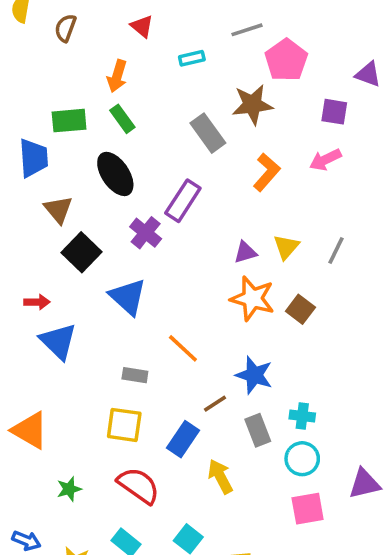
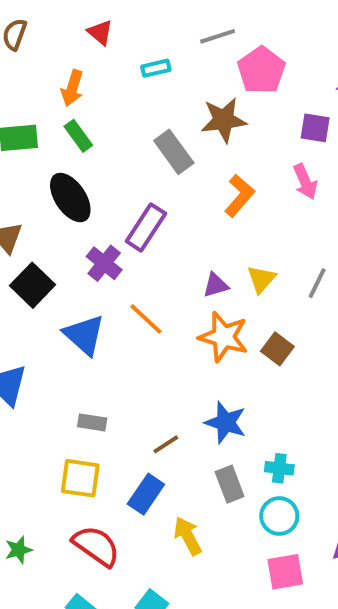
pink arrow: (325, 160) -> (305, 182), turned -88
orange line: (183, 348) -> (146, 319), moved
brown line: (215, 404) -> (166, 444), moved

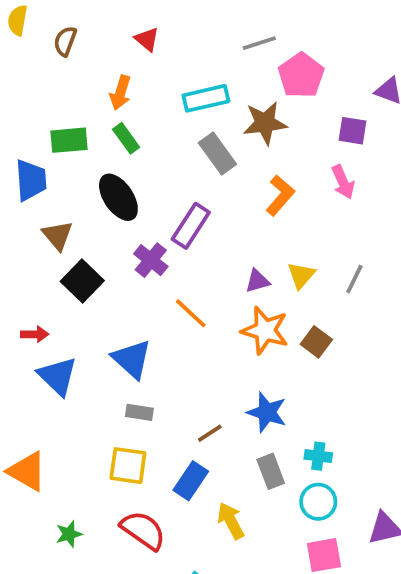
cyan rectangle: (156, 68) -> (206, 98), moved, size x1.6
blue triangle: (84, 335) -> (132, 359), moved

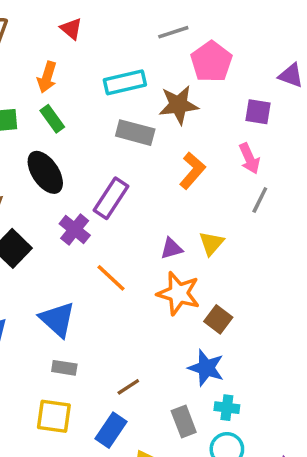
gray rectangle: (217, 153) -> (135, 133), turned -39
gray line: (354, 279) -> (260, 200), moved
brown square: (316, 342) -> (218, 319), moved
blue star: (267, 412) -> (206, 368), moved

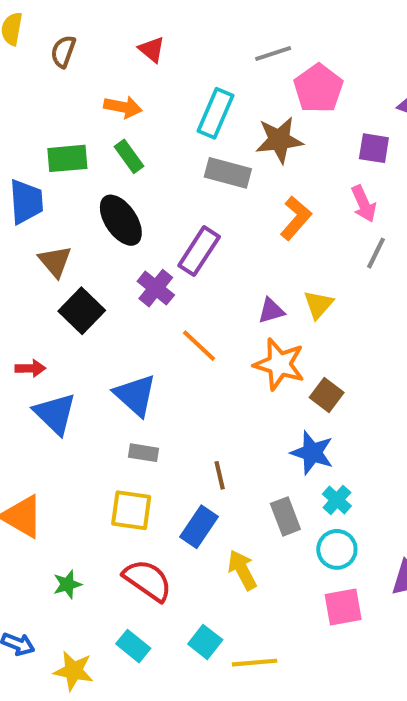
orange arrow: (47, 77) -> (123, 107), turned -96
cyan rectangle: (125, 82) -> (215, 113), turned -54
brown line: (128, 387) -> (220, 475), turned -70
cyan cross: (227, 408) -> (337, 500), turned 35

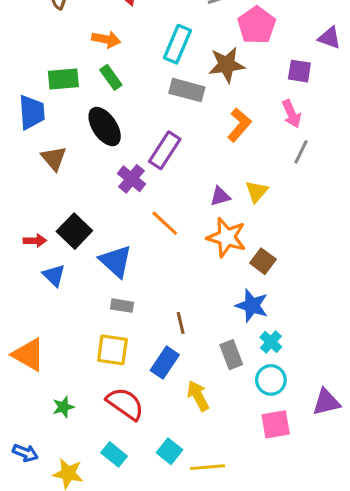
black square: (82, 311) -> (74, 231), moved
blue triangle: (55, 414) -> (54, 275), size x0.7

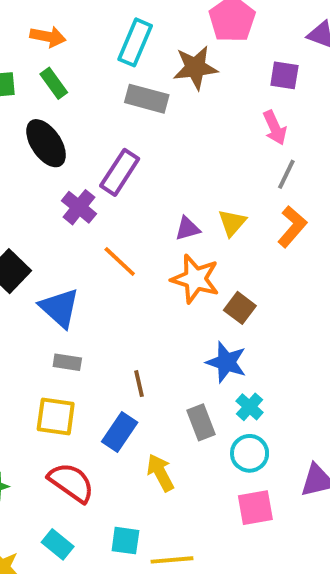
orange L-shape: (239, 125) -> (292, 227), moved
cyan square: (170, 451) -> (125, 541), turned -30

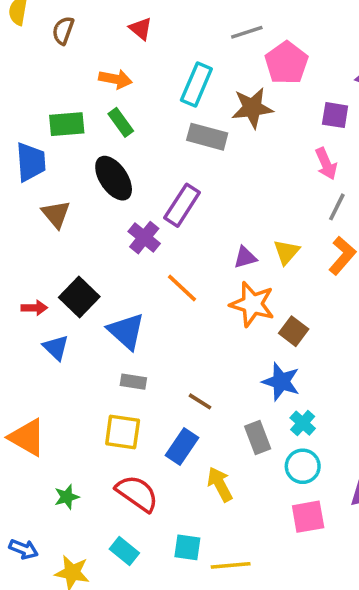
brown line: (139, 384) -> (200, 401), turned -45

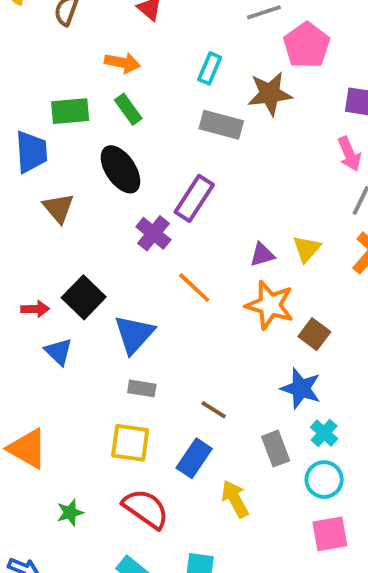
cyan rectangle: (196, 84) -> (210, 68), size x0.7
blue triangle: (126, 331) -> (134, 334), turned 30

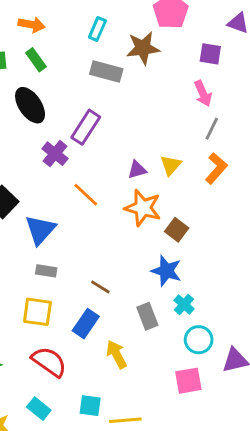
cyan circle: (324, 480) -> (199, 340), moved

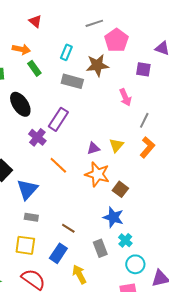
green rectangle: (36, 60) -> (34, 68), moved
pink arrow: (203, 93) -> (125, 97), moved

